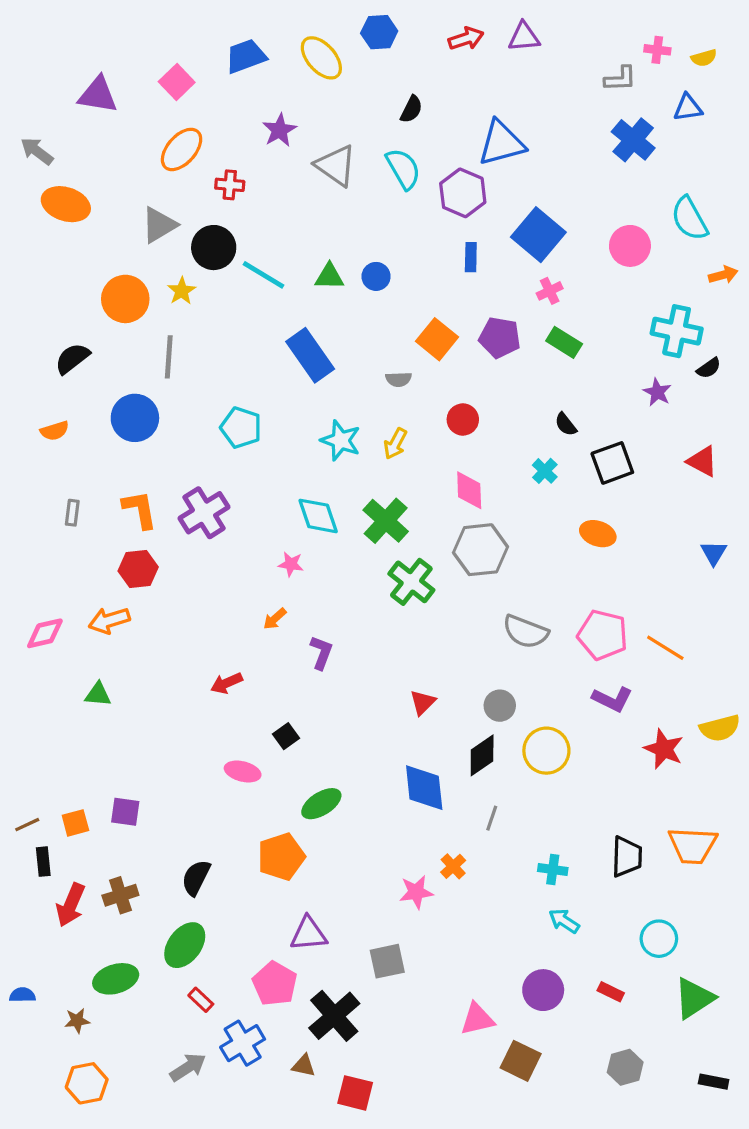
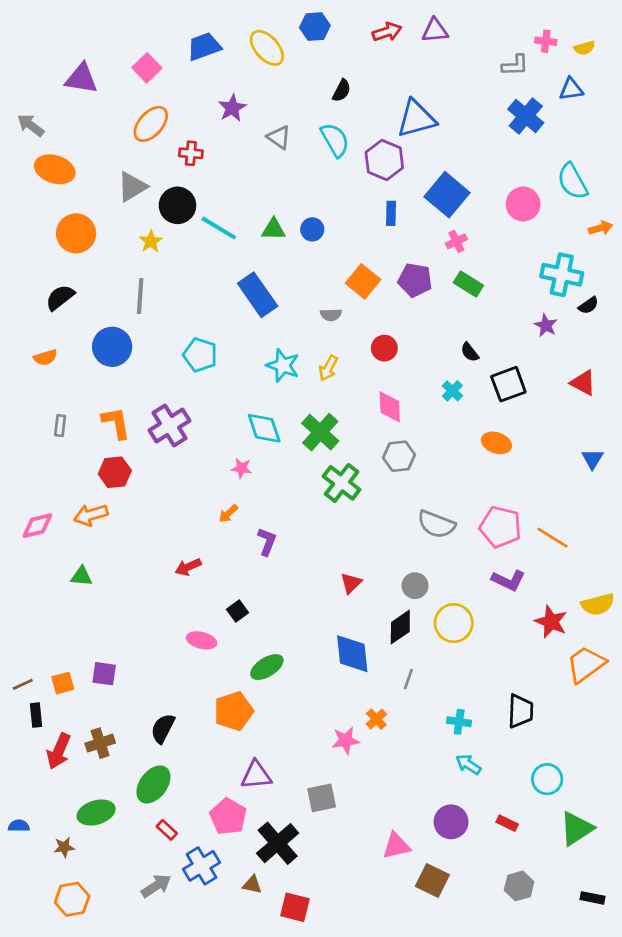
gray triangle: (336, 166) -> (279, 137), size x0.7
orange circle: (125, 299) -> (76, 233), moved
gray hexagon: (480, 550) -> (399, 456), size x0.7
orange trapezoid: (693, 845) -> (586, 664), moved, turned 141

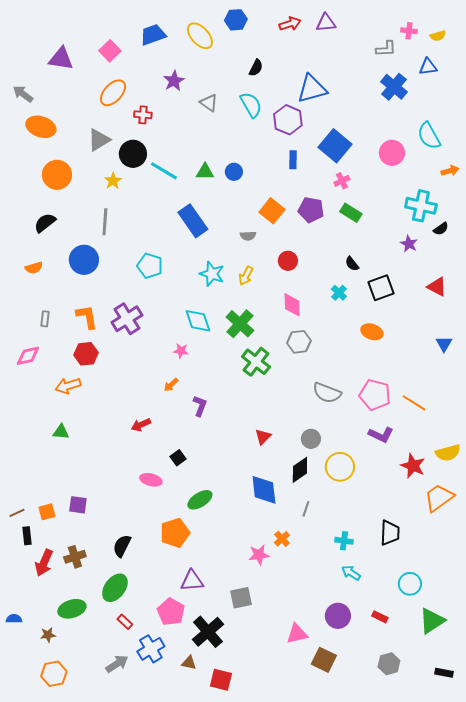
pink diamond: (37, 526) -> (28, 356), moved

